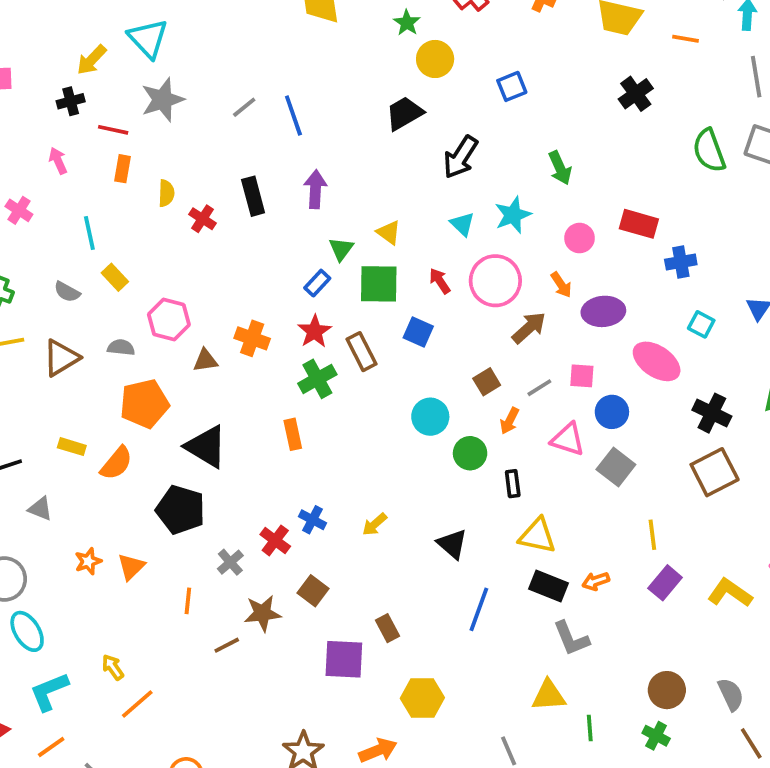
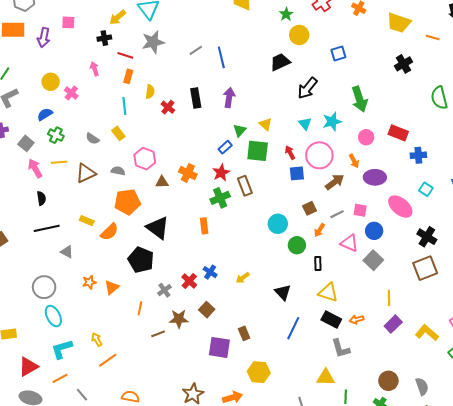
green arrow: (560, 168) -> (359, 99), size x1.4
cyan line: (89, 233) -> (124, 106), moved
blue square: (418, 332) -> (297, 173), moved, turned -35

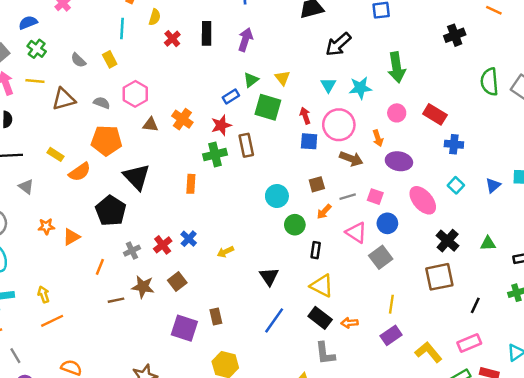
brown arrow: (335, 182) -> (351, 159), turned 48

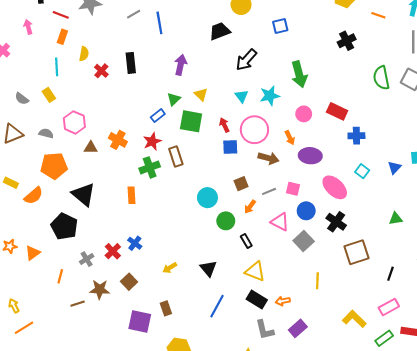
purple arrow: (245, 40) -> (181, 65), moved
black cross: (448, 241) -> (336, 222), moved
black rectangle: (316, 250) -> (246, 241), turned -32
yellow arrow: (225, 252) -> (170, 268), moved
purple rectangle: (391, 335) -> (298, 328), moved

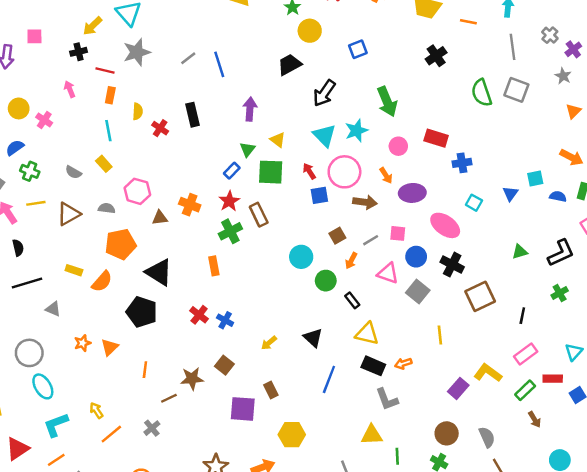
cyan triangle: (242, 96) -> (324, 135), size x1.5
red cross: (113, 251) -> (199, 315), moved
gray cross: (87, 259) -> (152, 428), moved
purple rectangle: (298, 328) -> (458, 388), moved

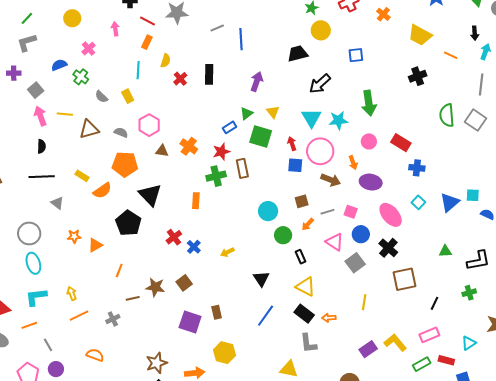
yellow circle: (19, 108) -> (72, 18), moved
green cross: (30, 171) -> (81, 77), moved
blue triangle: (510, 194) -> (450, 202), size x1.5
yellow arrow: (269, 343) -> (227, 252), moved

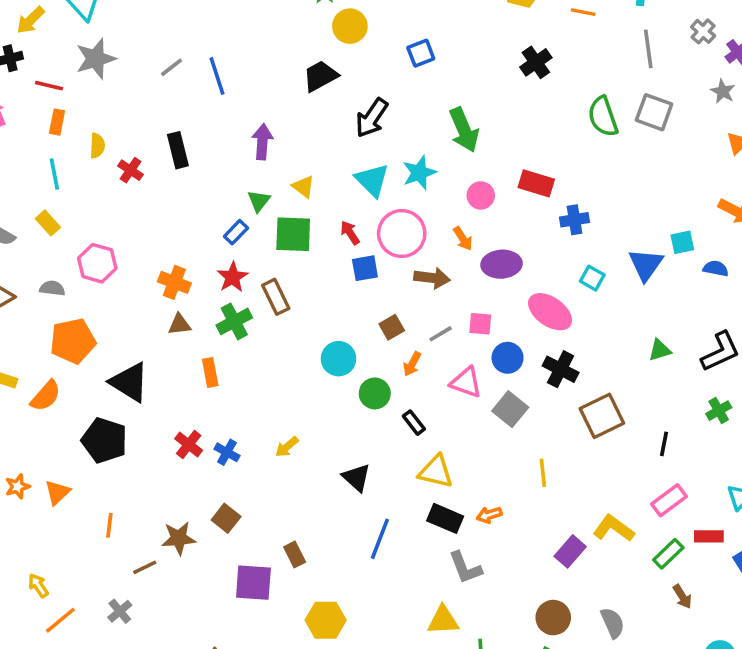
brown triangle: (162, 151) -> (179, 324), moved

